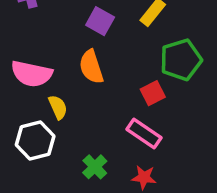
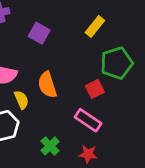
purple square: (100, 21) -> (39, 33), moved
orange semicircle: (91, 67) -> (47, 85), moved

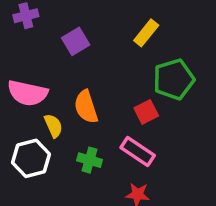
purple square: (39, 33) -> (76, 41), turned 30
green cross: (50, 146) -> (89, 160), moved, turned -30

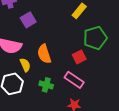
purple square: (76, 41) -> (28, 20), moved

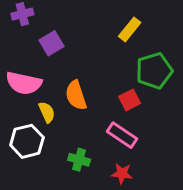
green cross: (46, 85) -> (79, 160), moved

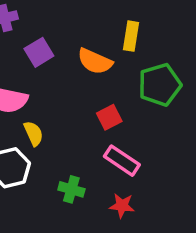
yellow rectangle: (130, 29) -> (131, 36), turned -30
orange semicircle: (76, 95) -> (95, 61), moved, turned -48
red square: (130, 100) -> (109, 117), moved

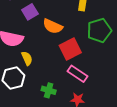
orange semicircle: (95, 61) -> (53, 26), moved
red square: (109, 117) -> (70, 49), size x1.5

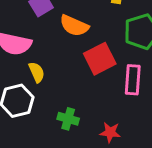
pink rectangle: (77, 74) -> (133, 80), moved, turned 60

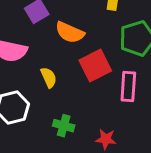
yellow semicircle: (37, 72) -> (49, 77), moved

